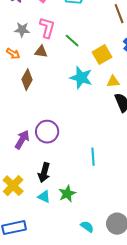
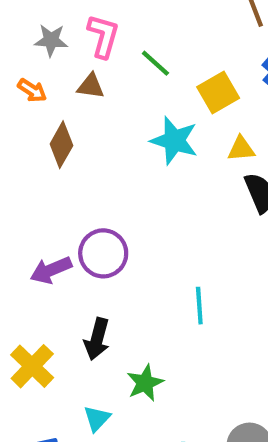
purple arrow: (22, 140) -> (51, 270), turned -144
cyan triangle: (44, 197) -> (97, 418), moved, turned 48

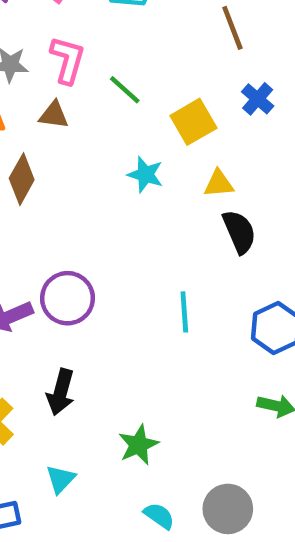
cyan star: (174, 141) -> (145, 175), size x0.7
cyan line: (199, 306) -> (184, 312), moved
green star: (145, 383) -> (138, 445), moved

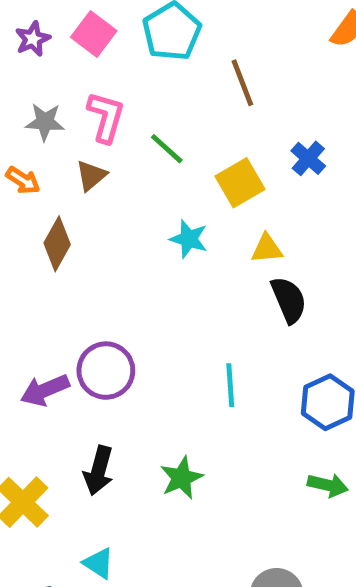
brown line: (232, 28) -> (242, 83), moved
brown triangle: (54, 115) -> (91, 175), turned -48
green star: (138, 445) -> (181, 478), moved
cyan triangle: (61, 479) -> (99, 563), turned -40

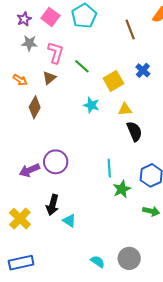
brown line: (242, 83) -> (130, 30), moved
gray star: (45, 122) -> (29, 43), moved
green star: (181, 478) -> (122, 189), moved
cyan triangle: (99, 563) -> (69, 221), moved

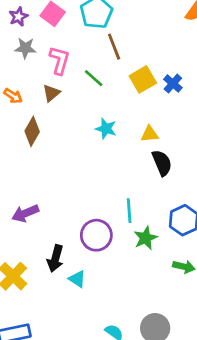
brown line: (130, 30) -> (114, 47), moved
yellow square: (113, 81) -> (143, 79), moved
purple circle: (56, 162) -> (96, 235), moved

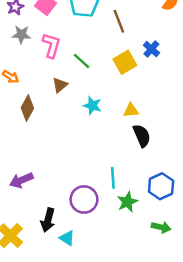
brown line: (114, 47) -> (119, 21), moved
blue cross: (173, 84) -> (151, 49), moved
brown triangle: (51, 93) -> (60, 85), moved

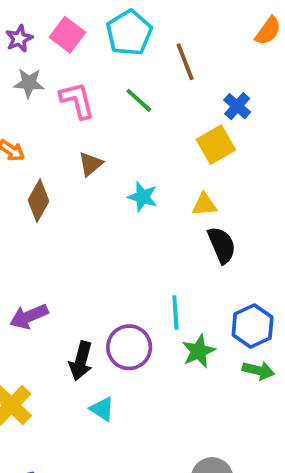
pink L-shape: (51, 45) -> (77, 100), turned -30
green line: (82, 61) -> (139, 100), moved
yellow square: (125, 62) -> (216, 145), moved
black arrow: (48, 220) -> (81, 361), moved
green arrow: (161, 227) -> (258, 370), moved

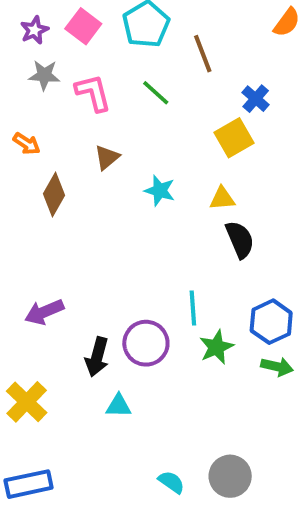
cyan triangle: (102, 409) -> (119, 406), turned -32

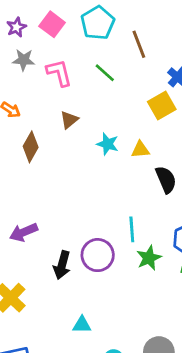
yellow triangle: (222, 198) -> (140, 150), moved
cyan triangle: (119, 406) -> (82, 325), moved

